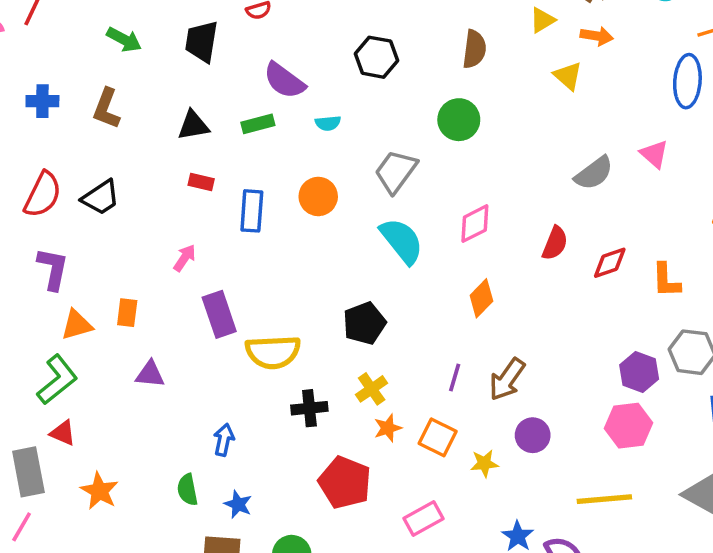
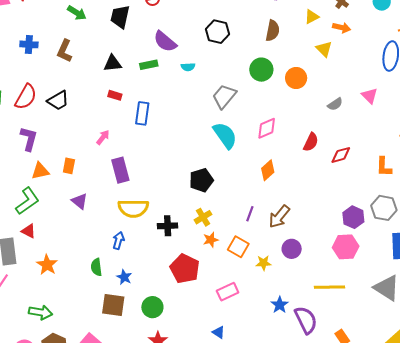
gray semicircle: (594, 173) -> (335, 104), size x0.7
orange circle: (318, 196) -> (296, 78), moved
orange L-shape: (666, 280) -> (384, 167), moved
yellow semicircle: (273, 352) -> (133, 208), moved
purple triangle: (150, 374) -> (80, 201), turned 30

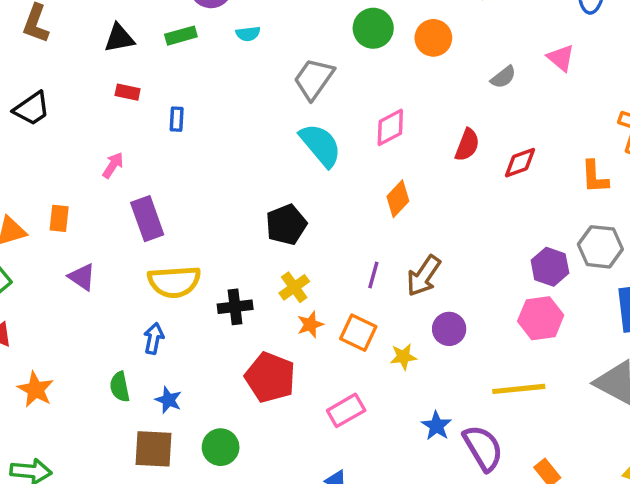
blue rectangle: (142, 113) -> (177, 119), size x0.6

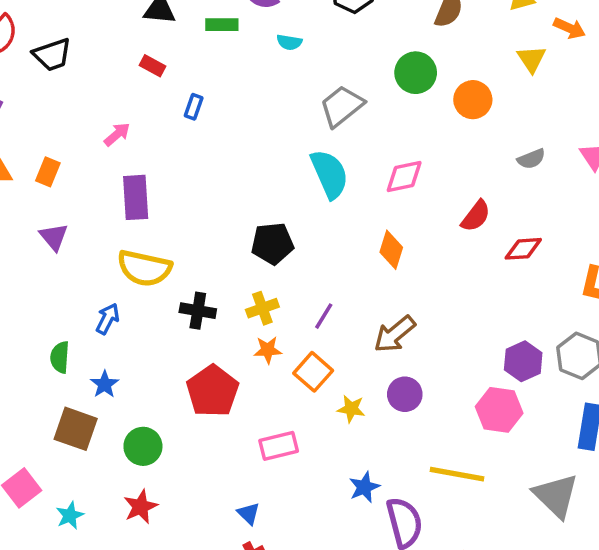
orange diamond: (398, 199) -> (391, 250), turned -42
purple line: (373, 275) -> (324, 316), moved

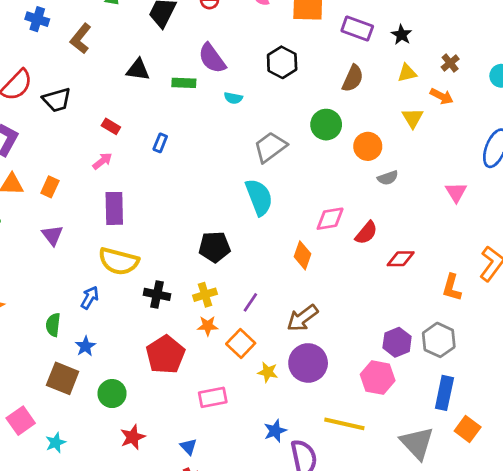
red rectangle: (152, 66) -> (111, 126), moved
gray semicircle: (531, 159) -> (388, 178), moved
pink diamond: (404, 176) -> (330, 219), moved
purple circle: (405, 394) -> (308, 363), size x1.5
red star: (141, 507) -> (133, 437), moved

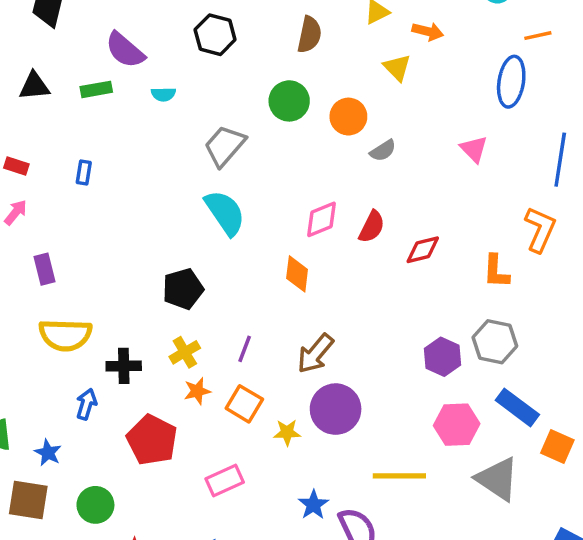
purple rectangle: (114, 208) -> (45, 269), size x0.7
blue arrow: (90, 298) -> (86, 404), moved
pink hexagon: (378, 378) -> (457, 425), moved
blue rectangle: (444, 393) -> (517, 407), turned -52

